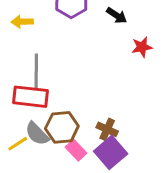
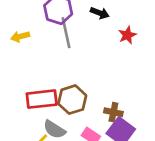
gray line: (36, 72) -> (66, 33), moved
brown hexagon: (62, 127) -> (72, 100), moved

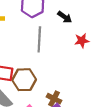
gray line: (66, 33) -> (39, 39), moved

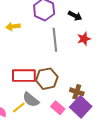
red star: (82, 41) -> (84, 39), moved

